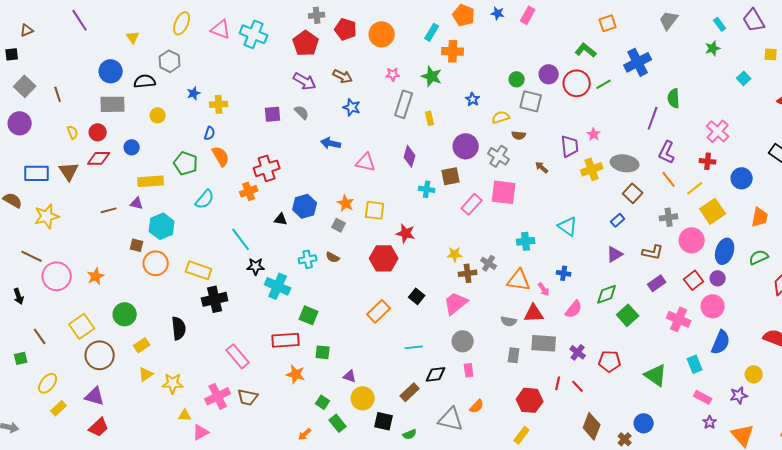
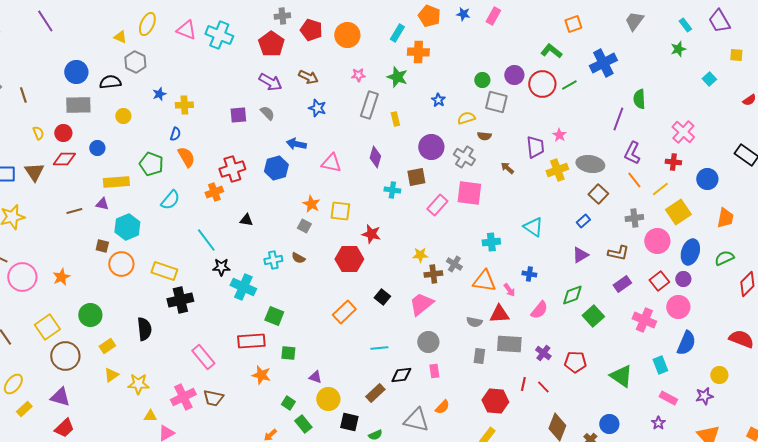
yellow triangle: (133, 37) -> (120, 37), moved, turned -32
blue hexagon: (305, 206) -> (276, 168), moved
purple star: (710, 422) -> (658, 423), moved

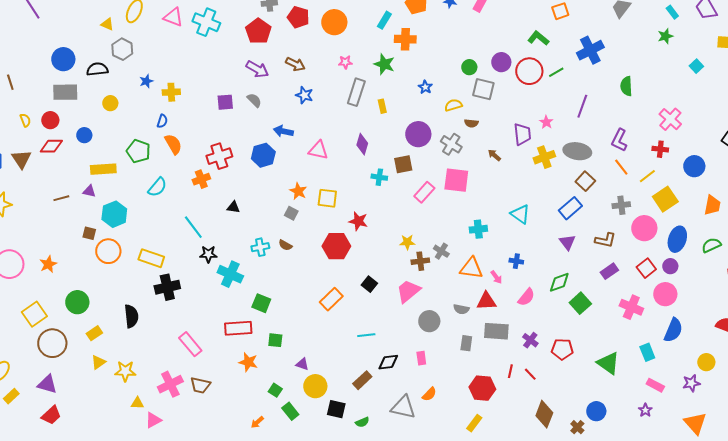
purple line: (618, 119) -> (582, 106), moved
blue rectangle: (583, 221) -> (570, 208), size x1.6
purple triangle: (580, 255) -> (567, 242), turned -36
gray circle: (428, 342) -> (429, 321), moved

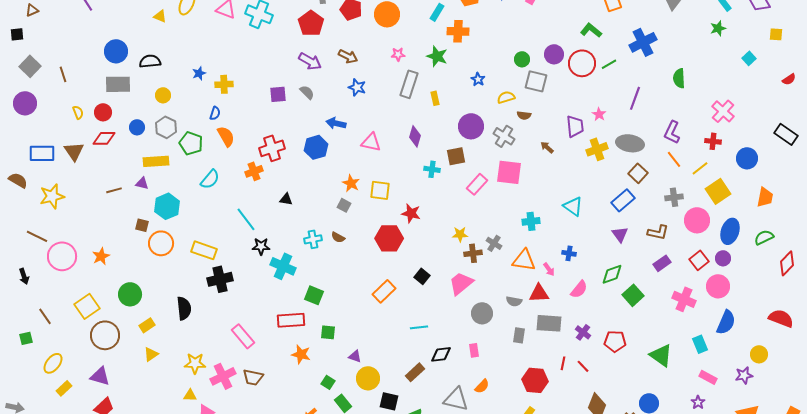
gray hexagon: (122, 49) -> (166, 127), moved
yellow star: (125, 371) -> (195, 363), moved

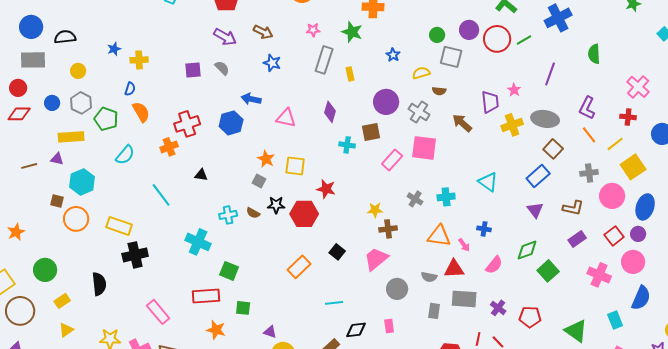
brown arrow: (547, 147) -> (462, 123), size x1.5
gray cross: (494, 243) -> (415, 199), moved
black star: (261, 246) -> (276, 205), moved

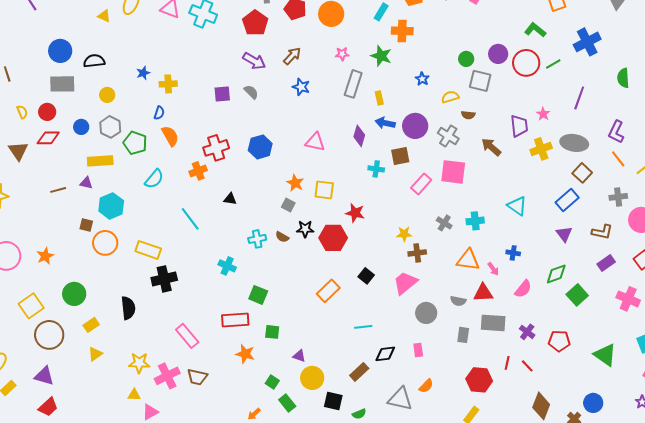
brown arrow: (263, 32) -> (292, 56), turned -72
blue arrow: (251, 99) -> (385, 123), moved
cyan cross: (198, 242) -> (227, 266), size x0.7

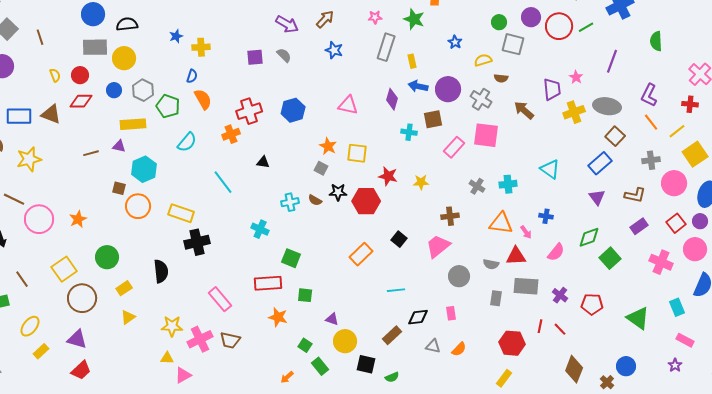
yellow circle: (107, 95) -> (124, 58), moved, size x1.5
brown triangle: (18, 151) -> (51, 114), turned -35
yellow star: (404, 234) -> (421, 182), moved
gray triangle: (400, 399) -> (433, 346), moved, size x0.6

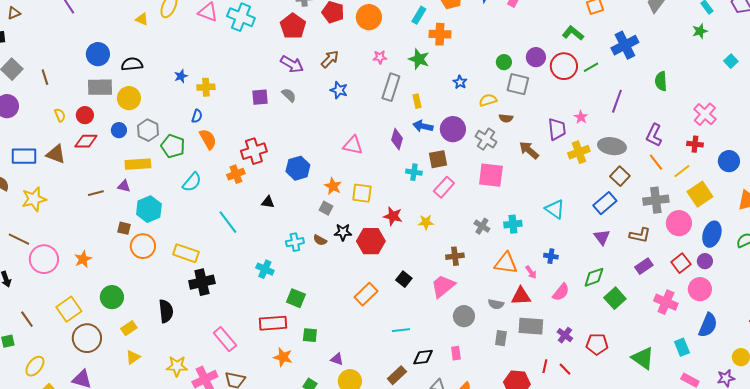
blue hexagon: (293, 110) -> (298, 168), moved
pink rectangle: (454, 147) -> (444, 187), moved
gray cross: (651, 160) -> (656, 200), size x1.4

